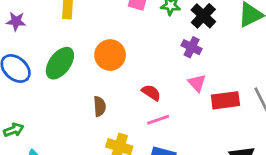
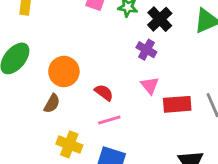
orange circle: (110, 55) -> (64, 72), moved
brown semicircle: (100, 106) -> (52, 104), turned 30

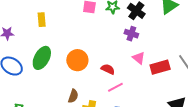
brown semicircle: (52, 104) -> (73, 96), moved

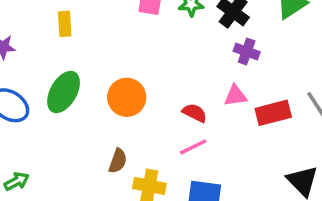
purple cross: (131, 34) -> (247, 51), moved
pink triangle: (139, 58) -> (236, 96), turned -48
red semicircle: (108, 69) -> (195, 113), moved

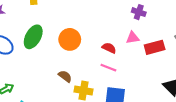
pink line: (193, 147) -> (108, 68), turned 49
brown semicircle: (118, 161) -> (65, 76), turned -72

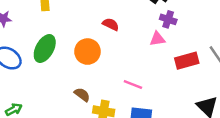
pink triangle: (133, 38) -> (157, 39), moved
red semicircle: (109, 48) -> (111, 24), moved

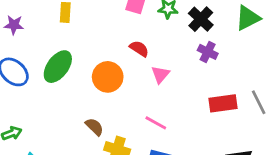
pink triangle: (157, 39) -> (160, 74), moved, turned -49

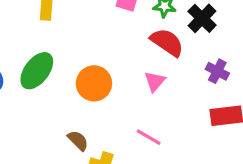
red semicircle: (139, 49) -> (167, 42), moved, size x1.5
purple cross: (208, 52) -> (217, 71), moved

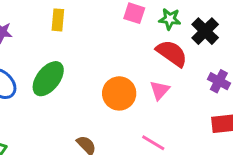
orange circle: (94, 83) -> (119, 93), moved

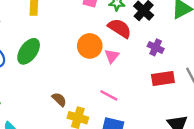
orange circle: (119, 93) -> (90, 46), moved

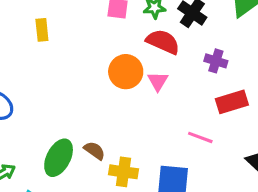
green ellipse: (29, 51) -> (59, 158), moved
pink line: (109, 95) -> (200, 137), moved

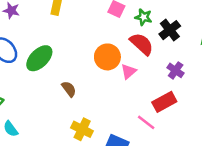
red rectangle: (232, 102) -> (164, 102), moved, turned -30
brown semicircle: (94, 151) -> (69, 89), moved
green ellipse: (59, 158) -> (39, 58), moved

